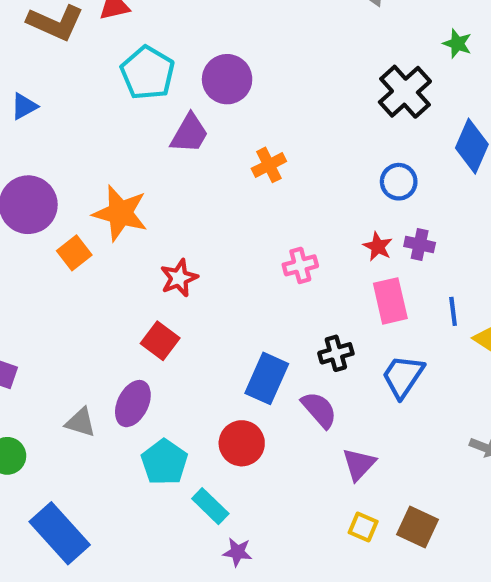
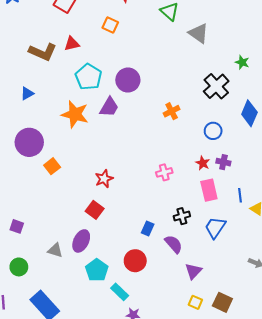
orange cross: (269, 165) -> (172, 111), moved
orange star: (120, 213) -> (75, 114), moved
blue rectangle: (267, 378) -> (148, 229), size x0.6

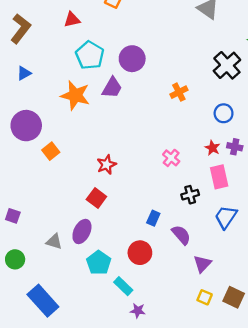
brown L-shape: (43, 52) -> (21, 29), moved, turned -76
pink cross: (164, 172) -> (171, 158), turned -35
black cross: (182, 216) -> (190, 195), moved

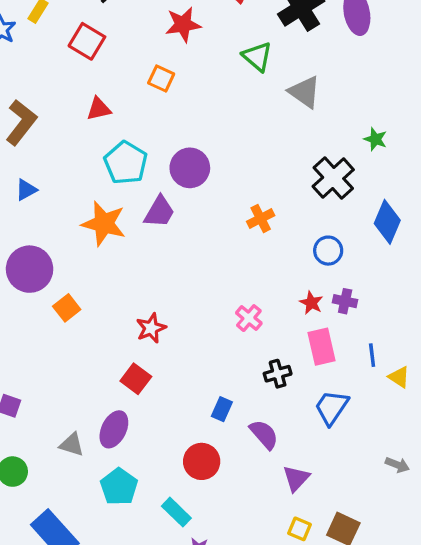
cyan pentagon: (99, 263) -> (119, 487), moved

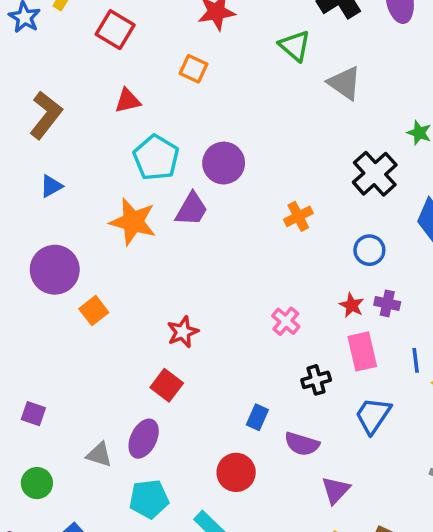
purple semicircle: (264, 434) -> (302, 444), turned 148
cyan pentagon: (119, 487) -> (149, 499), turned 30

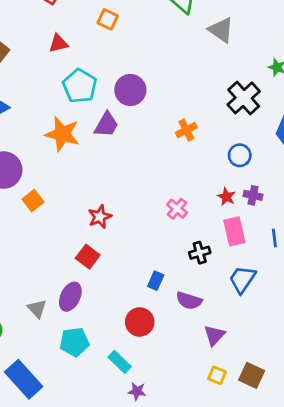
gray triangle: (99, 455) -> (37, 309), turned 30

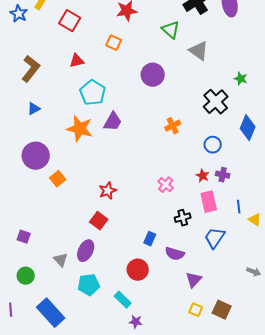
purple circle: (130, 90) -> (153, 75), moved

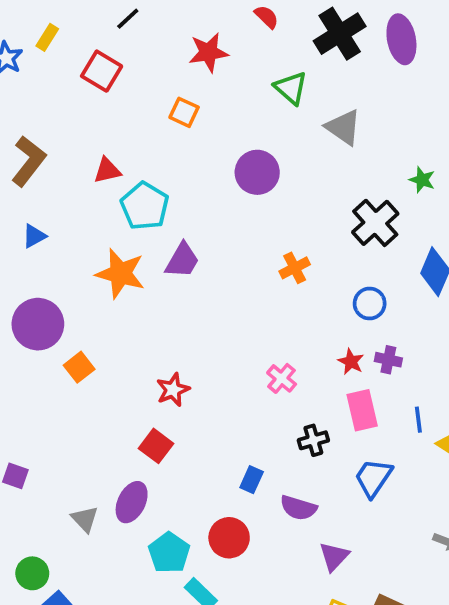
red triangle: (77, 61) -> (107, 170), moved
green circle: (26, 276) -> (32, 573), moved
cyan pentagon: (89, 285) -> (169, 553), moved, turned -30

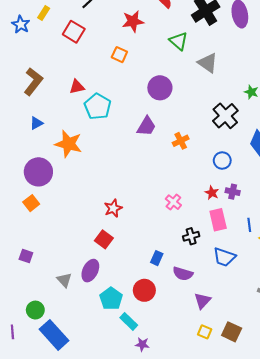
purple trapezoid: (182, 260) -> (146, 126), moved
orange star: (120, 274) -> (69, 144), moved
orange square: (79, 367) -> (31, 203), moved
blue trapezoid: (373, 478) -> (224, 257), turned -105

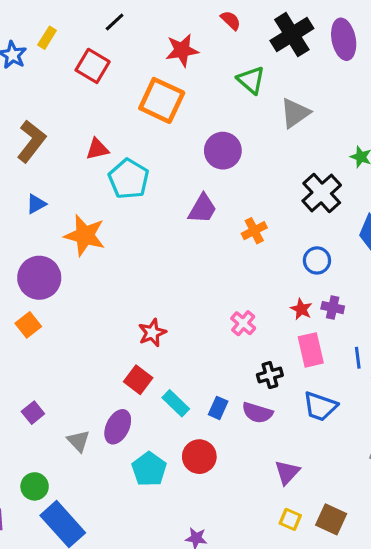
orange square: (119, 55) -> (162, 100), size x1.8
gray triangle: (208, 63) -> (295, 113), turned 50
purple square: (26, 256) -> (33, 413), moved, turned 32
purple semicircle: (183, 274) -> (257, 413), moved
cyan rectangle: (129, 321) -> (176, 403), moved

